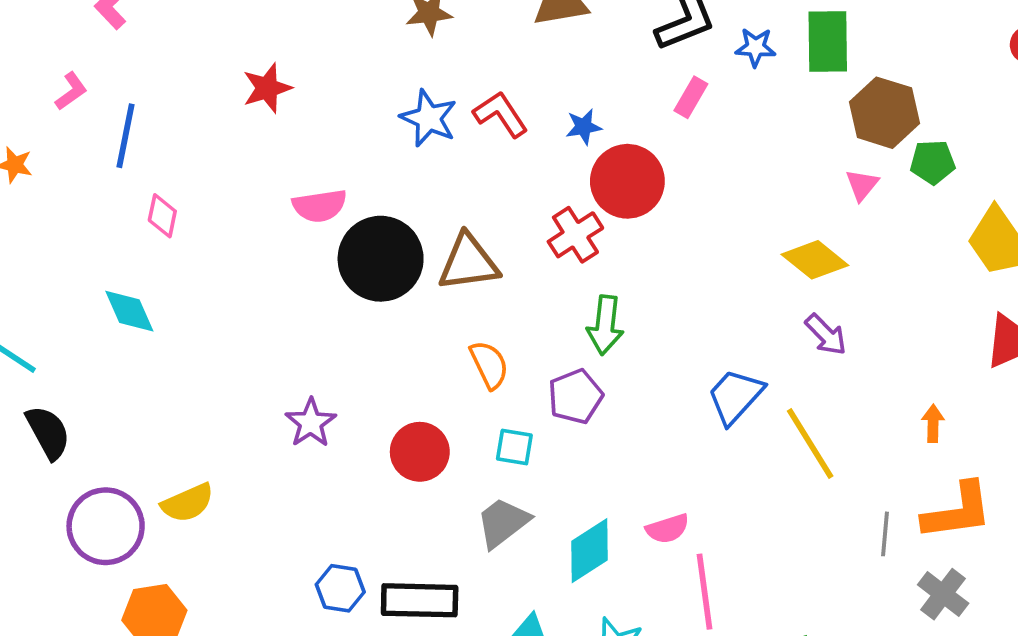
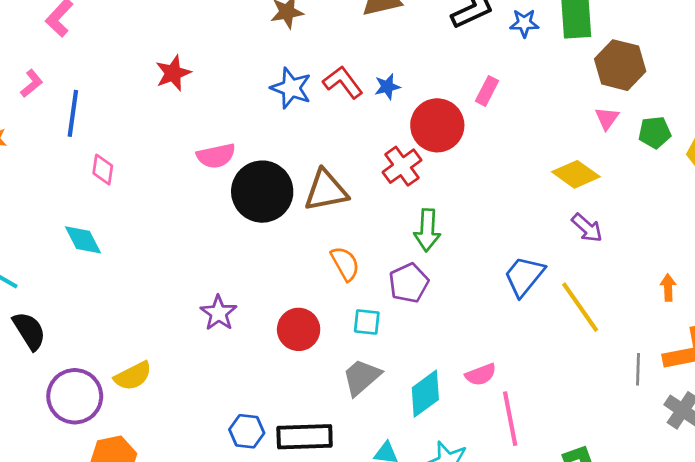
pink rectangle: (691, 97) -> (487, 91), moved
blue star: (584, 127) -> (387, 87), moved
green pentagon: (933, 162) -> (655, 132), moved

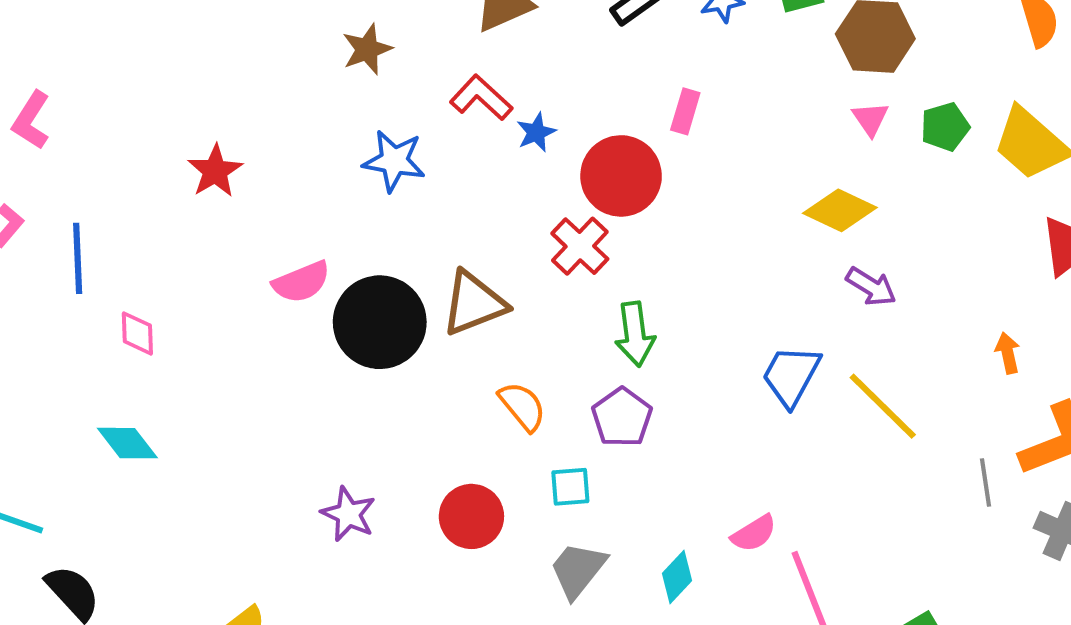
red L-shape: (343, 82) -> (481, 98), moved
cyan diamond: (425, 394) -> (677, 577), size x0.7

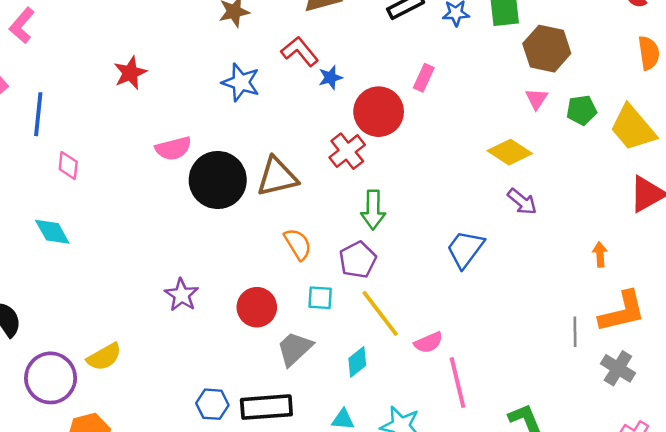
yellow line: (883, 406) -> (380, 313), moved
gray trapezoid: (578, 570) -> (295, 349), moved
cyan diamond: (677, 577) -> (357, 362), moved

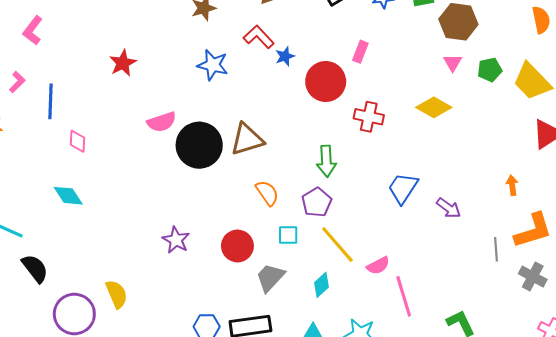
red cross: (347, 151) -> (369, 117), moved, turned -36
purple arrow: (522, 202) -> (449, 208), moved
yellow semicircle: (104, 357) -> (117, 294), turned -80

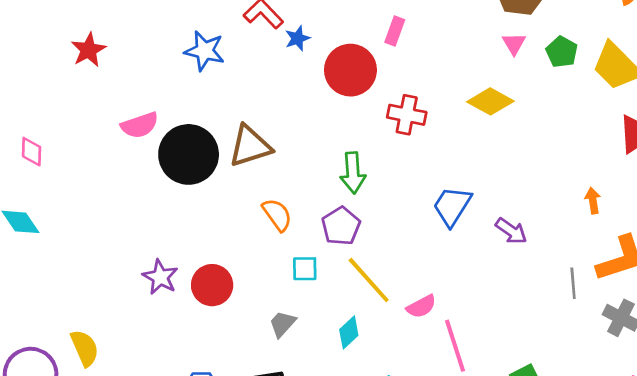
green pentagon: (490, 70) -> (562, 52), turned -30
red circle: (237, 246) -> (212, 285), moved
gray trapezoid: (270, 278) -> (282, 324), size x0.7

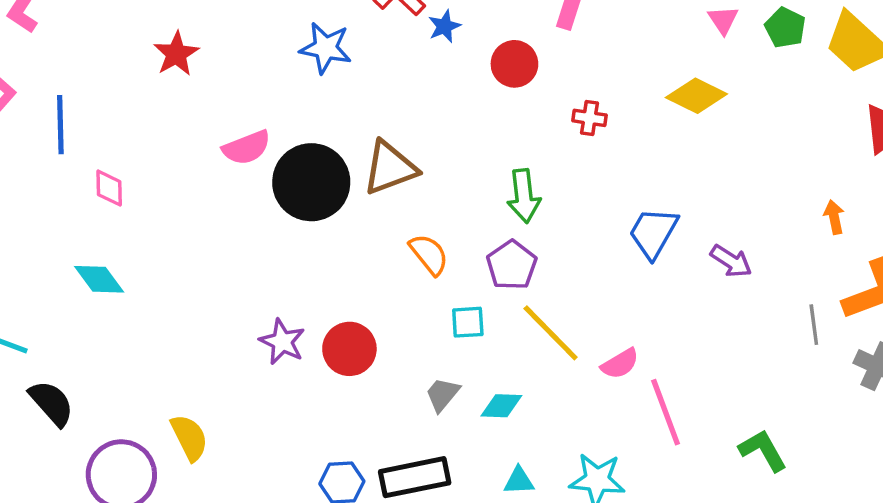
red circle: (350, 70) -> (514, 64), size x0.7
red cross: (407, 115) -> (590, 118), size x0.7
cyan diamond: (349, 332) -> (501, 406), moved, turned 48

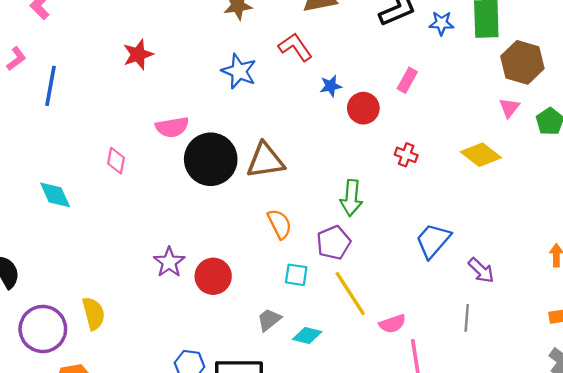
blue star: (444, 26) -> (331, 86), moved
pink diamond: (109, 188) -> (116, 161), moved
gray line: (814, 325) -> (467, 318), moved

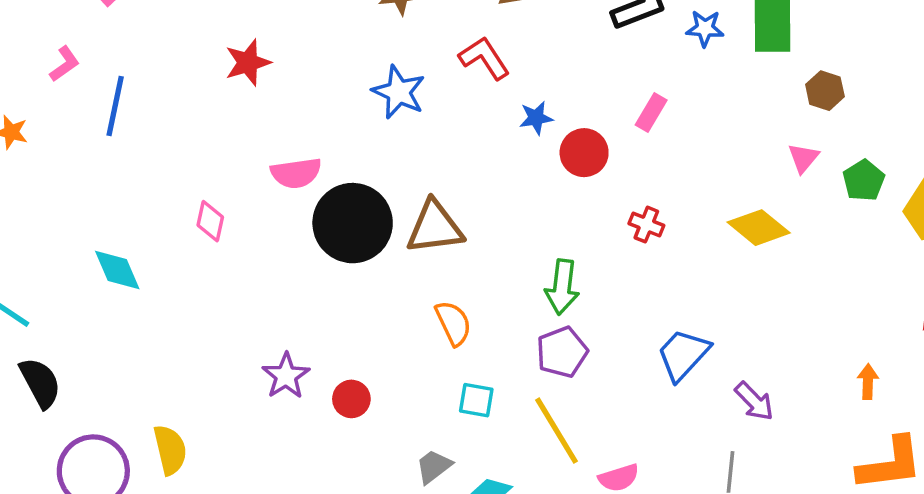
brown hexagon: (522, 62) -> (825, 91), size x0.6
purple pentagon: (334, 243) -> (562, 352), moved
red circle: (213, 276) -> (351, 399), size x0.7

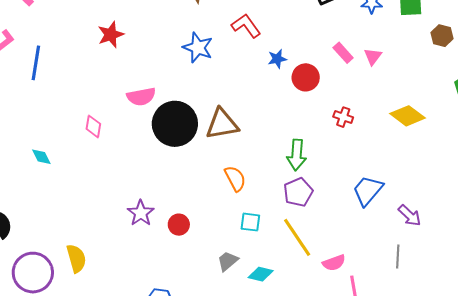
pink rectangle: (651, 113) -> (343, 53), turned -70
pink triangle: (803, 158) -> (373, 56), moved
cyan diamond: (117, 270) -> (41, 157), size x0.7

